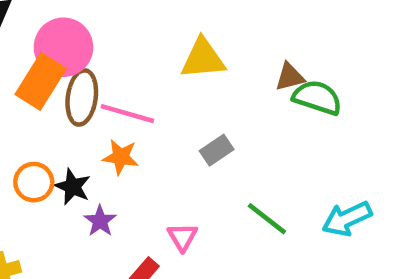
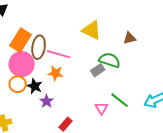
pink circle: (63, 47) -> (22, 64), moved
yellow triangle: (203, 59) -> (92, 30), turned 30
green semicircle: (317, 98) -> (110, 60), moved
pink triangle: (182, 237) -> (102, 108), moved

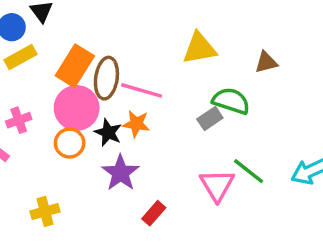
yellow triangle: (92, 30) -> (199, 48), turned -35
black star: (35, 86) -> (108, 133), moved
purple star: (47, 101) -> (120, 173), size x1.5
pink triangle: (102, 108) -> (217, 185), size x1.5

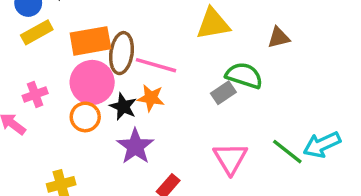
orange rectangle: (75, 66) -> (90, 41), turned 48
green line: (249, 171) -> (287, 152), moved

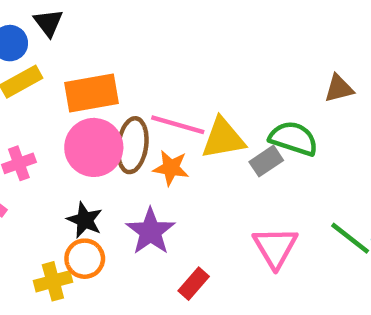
yellow triangle: (213, 24) -> (223, 138), moved
brown ellipse: (121, 53) -> (132, 145), moved
black star: (123, 107) -> (85, 220), moved
orange circle: (85, 117) -> (85, 259), moved

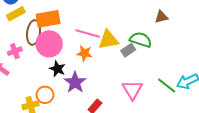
brown ellipse: (132, 145) -> (34, 32), moved
black star: (85, 220) -> (57, 69), moved

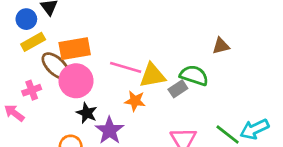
brown ellipse: (34, 32) -> (56, 66), turned -55
orange star: (84, 53) -> (135, 101), moved

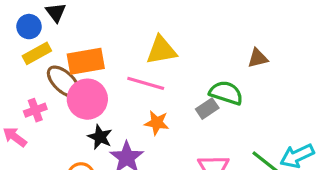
yellow triangle: (152, 75) -> (161, 50), moved

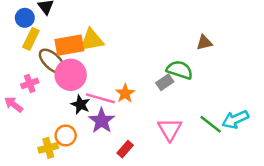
yellow triangle: (161, 50) -> (92, 40), moved
yellow rectangle: (37, 53) -> (31, 39), turned -35
pink line: (146, 83) -> (100, 98), moved
orange star: (157, 123) -> (125, 93), turned 30

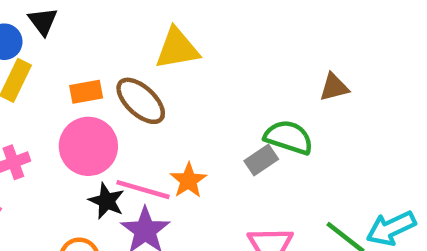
yellow triangle: (92, 40) -> (177, 49), moved
orange rectangle: (69, 45) -> (86, 92), size x0.6
brown ellipse: (52, 61) -> (141, 101), moved

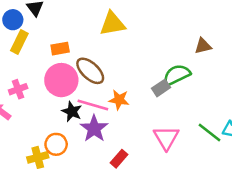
brown ellipse: (141, 101) -> (90, 71), moved
green semicircle: (289, 137) -> (177, 75), turned -44
orange star: (188, 180) -> (119, 100), turned -30

